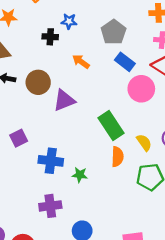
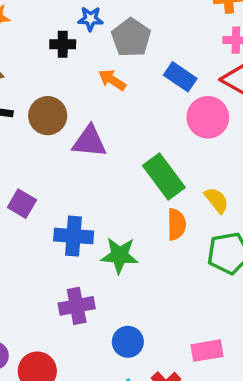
gray pentagon: (114, 32) -> (131, 38), moved
purple triangle: (64, 100) -> (89, 142), turned 30
purple square: (19, 138) -> (22, 204), turned -30
green star: (80, 175) -> (120, 255), size x1.5

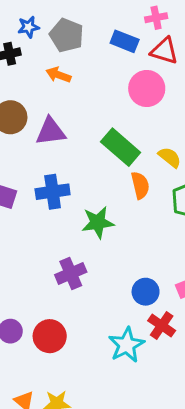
blue rectangle: (180, 77) -> (125, 41), moved
blue cross: (74, 236) -> (53, 192), moved
blue circle: (128, 342) -> (146, 292), moved

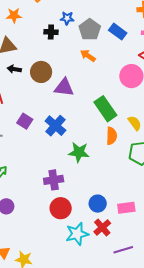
blue rectangle: (125, 41) -> (118, 32), moved
orange arrow: (58, 75) -> (88, 56), moved
blue cross: (53, 192) -> (55, 126), turned 35
red circle: (50, 336) -> (61, 208), moved

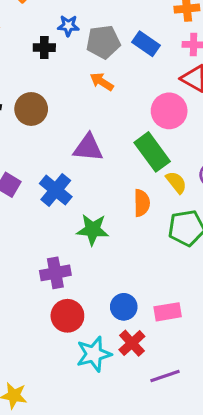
gray pentagon: (90, 30) -> (103, 42), turned 30
purple triangle: (64, 87) -> (88, 148), moved
green rectangle: (105, 109) -> (152, 152), moved

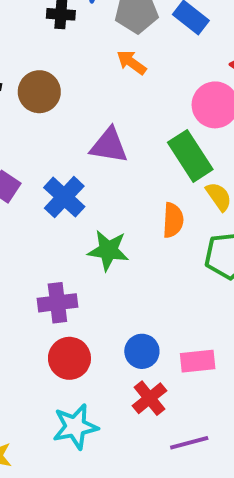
cyan star: (94, 354) -> (75, 427), moved

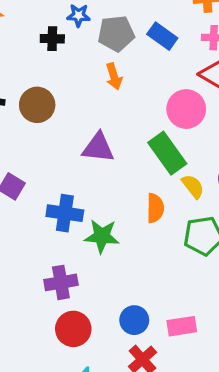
orange arrow: (132, 62) -> (114, 76), turned -140
blue cross: (64, 197) -> (65, 213), moved, turned -32

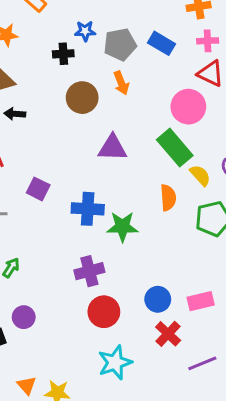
brown circle: (37, 105) -> (82, 98), moved

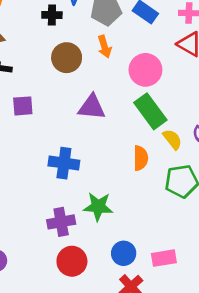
pink circle: (188, 107) -> (145, 70), moved
purple square: (38, 189) -> (23, 106), moved, turned -35
green star: (122, 227) -> (98, 207), moved

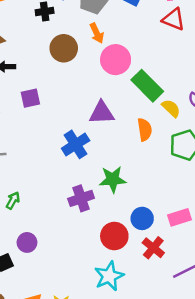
pink circle: (145, 70) -> (116, 60), moved
purple triangle: (92, 107) -> (102, 113), moved
blue cross: (64, 163) -> (76, 144), turned -32
red circle: (72, 261) -> (114, 236), moved

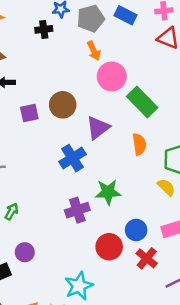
brown circle: (64, 48) -> (63, 105), moved
yellow semicircle: (171, 108) -> (166, 187), moved
purple triangle: (102, 113) -> (98, 128), turned -35
cyan star: (109, 276) -> (79, 286), moved

